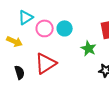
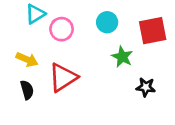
cyan circle: (65, 28) -> (107, 22), moved
yellow arrow: (15, 41) -> (27, 60), moved

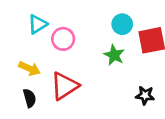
cyan circle: (107, 22) -> (122, 24), moved
green star: (122, 57) -> (114, 55), moved

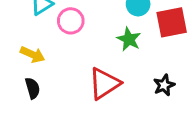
red triangle: (64, 86) -> (104, 84), moved
black star: (145, 95) -> (164, 85), turned -30

